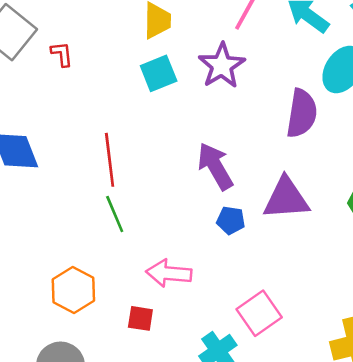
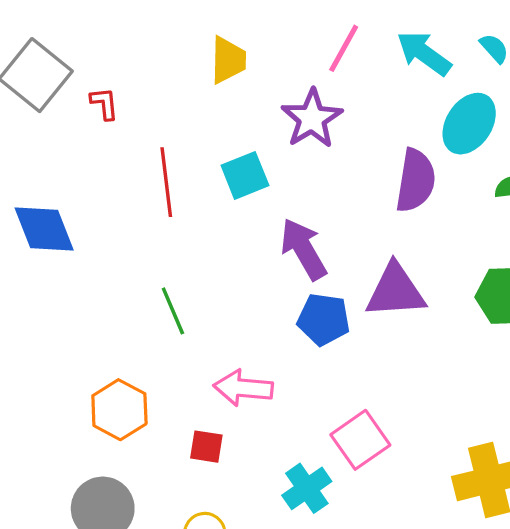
cyan square: (159, 73) -> (245, 175), moved
red line: (110, 160) -> (166, 182), moved
blue pentagon: (231, 220) -> (324, 319), size x1.4

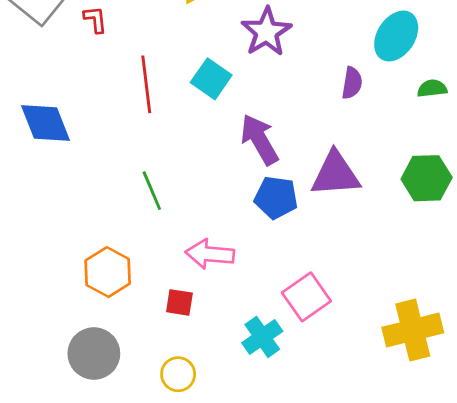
cyan square: (245, 175) -> (211, 79), turned -33
purple semicircle: (416, 180) -> (352, 83), size x0.6

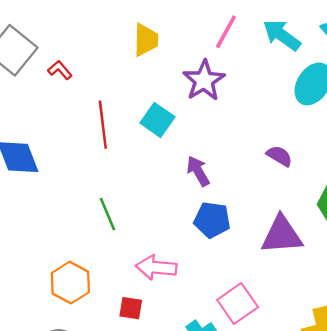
red L-shape: (95, 19) -> (60, 70), turned -35
purple semicircle: (352, 83) -> (279, 156), moved, turned -68
purple arrow: (260, 140) -> (198, 171), size x0.7
purple triangle: (335, 174) -> (282, 235), moved

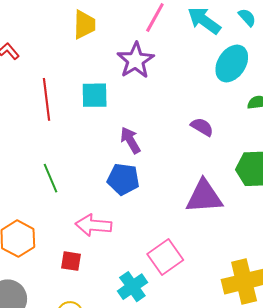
cyan square: (157, 120) -> (95, 95), turned -36
blue pentagon: (212, 220) -> (123, 179), moved

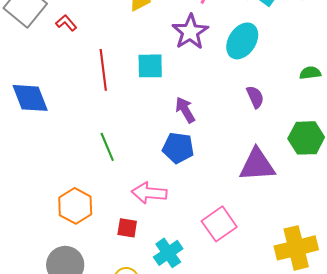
cyan ellipse: (232, 63) -> (242, 41), moved
purple semicircle: (202, 127) -> (255, 97), turned 35
cyan cross: (132, 287) -> (168, 253), moved

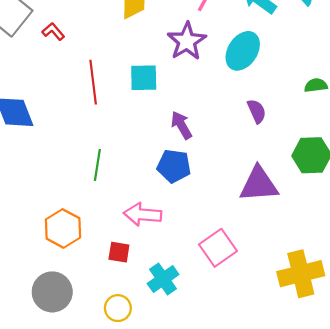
green line: (107, 147) -> (97, 165), turned 32

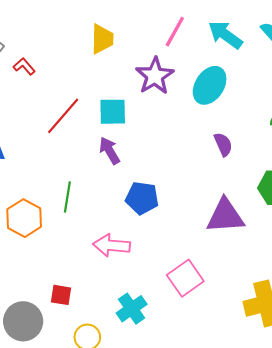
red line: (93, 82) -> (63, 116), turned 48
purple arrow: (181, 125) -> (109, 151), moved
orange hexagon: (63, 228) -> (24, 218), moved
red square: (119, 252) -> (61, 295), moved

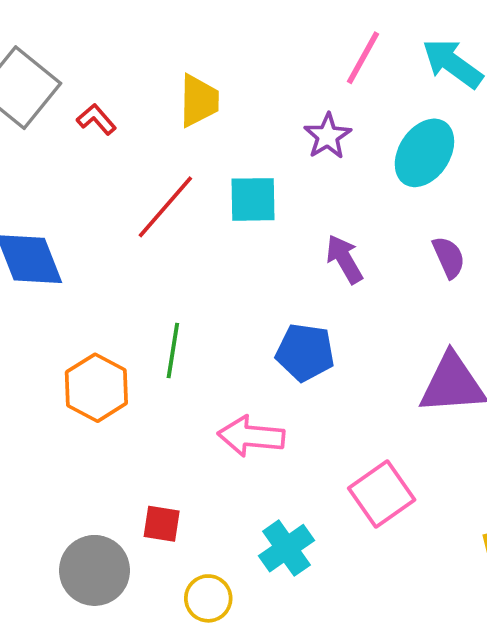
yellow trapezoid: (102, 39) -> (199, 101), moved
purple star: (155, 76) -> (328, 136), size x0.7
purple arrow: (109, 151) -> (344, 259), moved

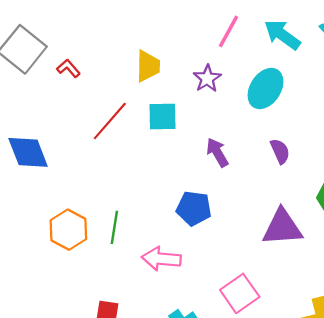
yellow trapezoid: (199, 101) -> (148, 66), moved
green line: (173, 350) -> (114, 227), moved

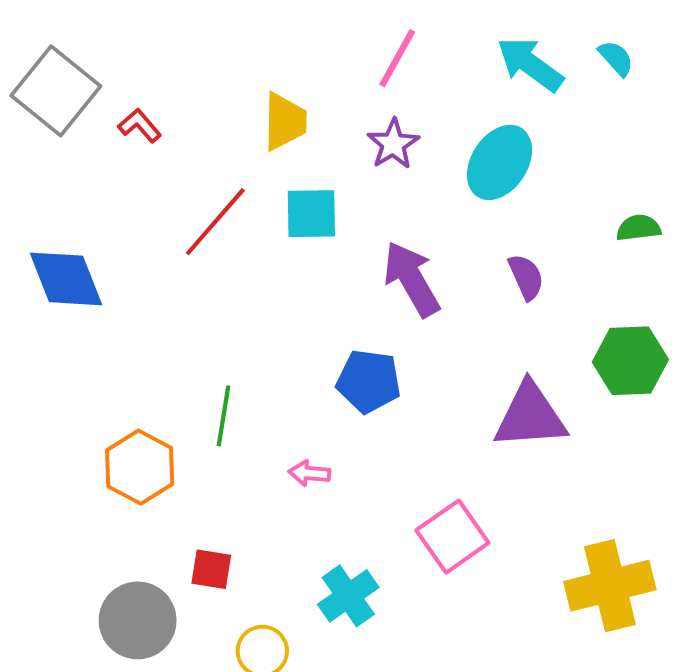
pink line: (229, 31) -> (397, 58), moved
purple arrow: (217, 152) -> (412, 279), size x1.4
orange hexagon: (68, 230) -> (140, 467), moved
pink arrow: (161, 259) -> (309, 473), size x0.6

